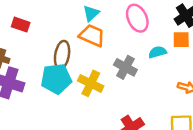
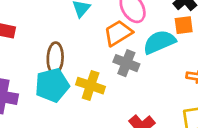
orange trapezoid: (92, 35) -> (118, 33), moved, turned -48
cyan semicircle: (157, 52) -> (159, 42), size x1.6

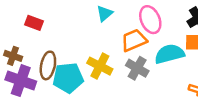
brown ellipse: (55, 58) -> (48, 65), moved
yellow cross: (91, 86) -> (100, 66), moved

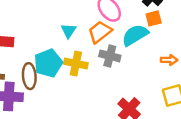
cyan triangle: (104, 13) -> (68, 31), moved
cyan pentagon: (68, 78) -> (48, 63), moved

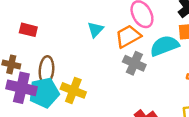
cyan pentagon: (48, 63) -> (44, 93), moved
yellow cross: (76, 63) -> (73, 90), moved

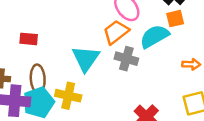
red rectangle: (28, 30) -> (29, 39), moved
cyan triangle: (96, 30) -> (86, 59), moved, size x1.6

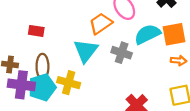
orange square: (175, 19) -> (174, 34), moved, size x1.5
orange trapezoid: (116, 32) -> (101, 24), moved

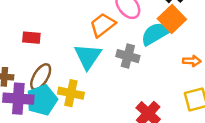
orange square: (174, 34) -> (172, 19), moved, turned -30
brown ellipse: (42, 66) -> (41, 77), turned 35

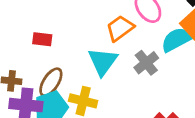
gray cross: (128, 56) -> (146, 63), turned 35

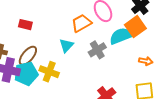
cyan triangle: (103, 62) -> (66, 45), size x0.7

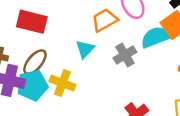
red rectangle: (25, 25) -> (32, 22), size x1.6

